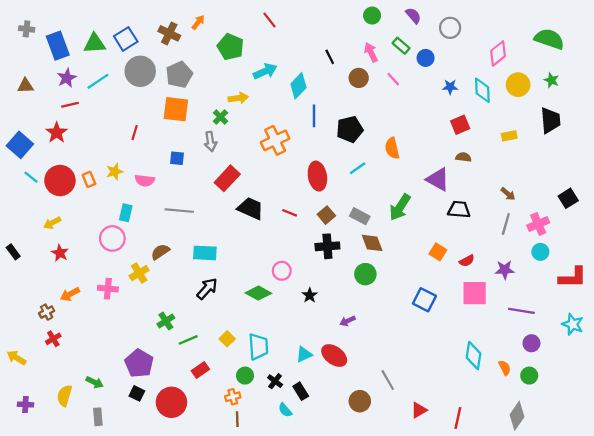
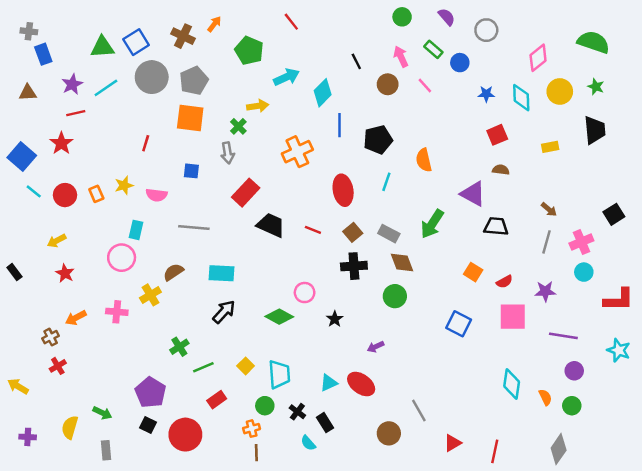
blue rectangle: (58, 46) -> (43, 54), moved, size x0.7
cyan line: (358, 168) -> (386, 182), turned -36
red circle: (60, 181) -> (65, 195), size x0.7

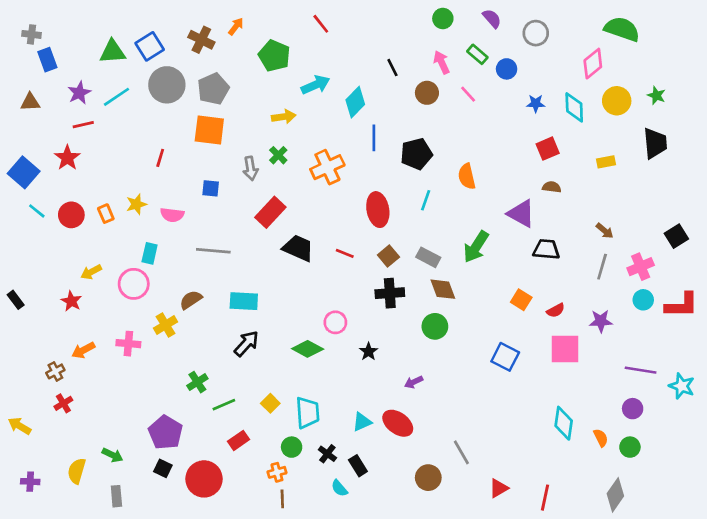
green semicircle: (593, 42) -> (622, 29), moved
green cross: (238, 126) -> (278, 155), moved
yellow arrow: (57, 241) -> (91, 272), moved
red L-shape: (619, 300) -> (682, 305), moved
purple line: (563, 336) -> (641, 370), moved

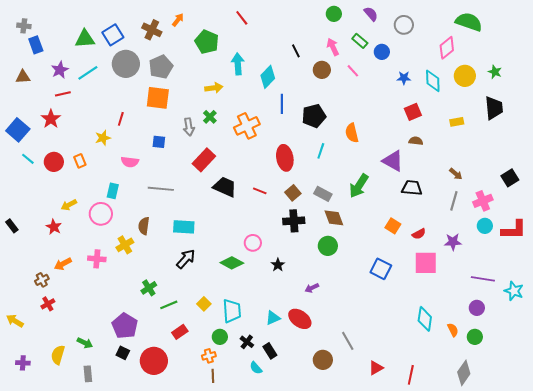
cyan arrow: (315, 85) -> (238, 64), turned -70
yellow star: (136, 204) -> (103, 138), moved
brown semicircle: (191, 300) -> (144, 226), turned -48

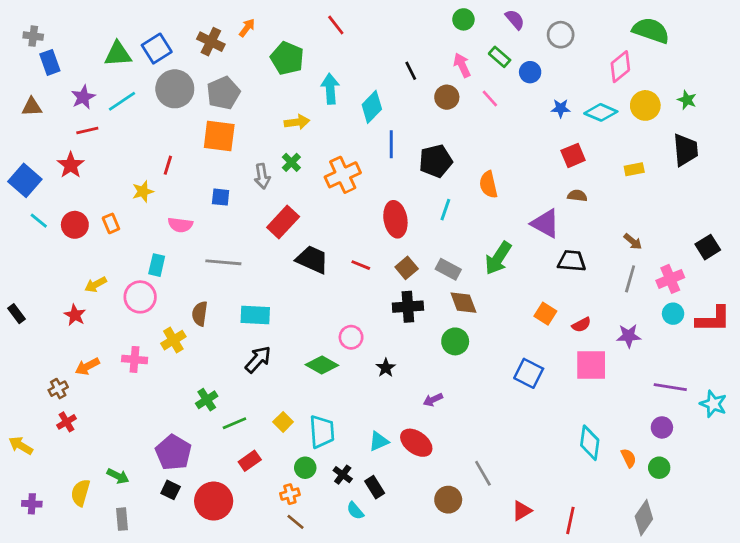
cyan diamond: (433, 81) -> (601, 112), turned -65
brown line: (213, 376) -> (296, 522), turned -48

